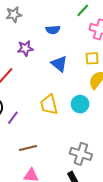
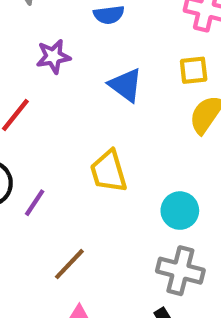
cyan circle: (80, 104) -> (180, 211), moved
brown line: (28, 148) -> (69, 264), turned -30

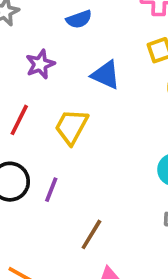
yellow trapezoid: (109, 171) -> (71, 127), moved, turned 57

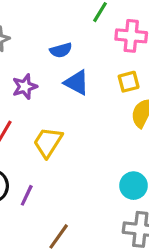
blue triangle: (106, 75) -> (77, 83), moved

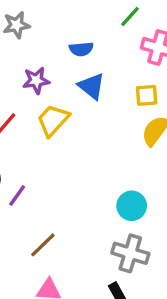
yellow trapezoid: (48, 142) -> (53, 120), moved

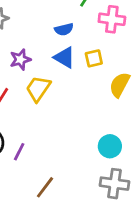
blue semicircle: (81, 49) -> (64, 29), moved
yellow square: (147, 95) -> (94, 58), moved

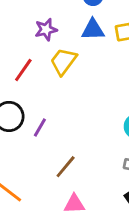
blue triangle: (64, 57) -> (93, 30), turned -35

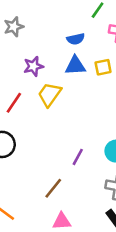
purple line: (40, 127) -> (78, 157), moved

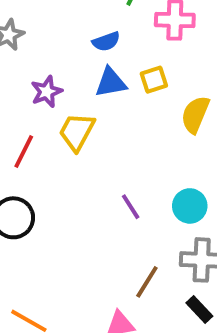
purple line: (78, 157) -> (131, 207), moved, turned -54
brown line: (53, 188) -> (147, 282), moved

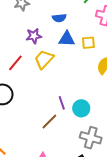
blue semicircle: (106, 42) -> (59, 18), moved
cyan circle: (190, 206) -> (81, 108), moved
brown line: (147, 282) -> (49, 121), moved

